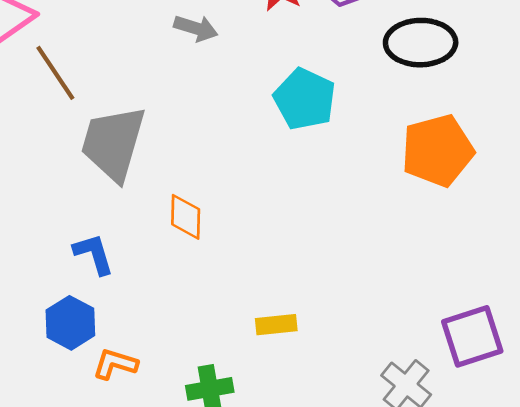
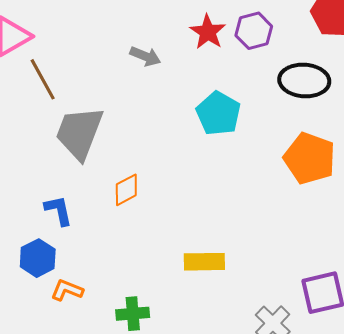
orange pentagon: (437, 150) -> (310, 158), turned 30
orange diamond: (186, 217) -> (126, 190), turned 56
yellow rectangle: (276, 325) -> (204, 262), moved, size x1.4

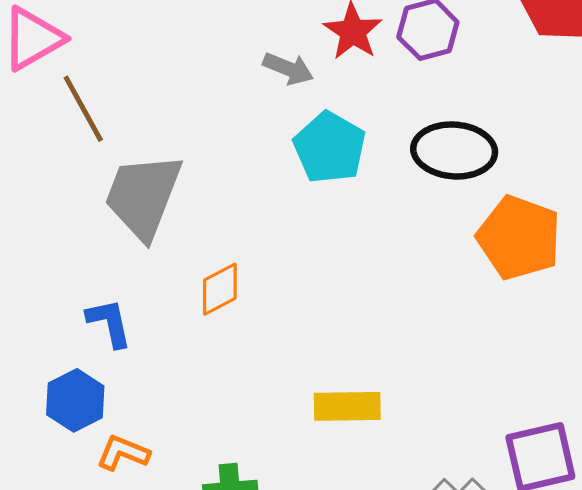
gray arrow: (145, 56) -> (288, 69), moved
black ellipse: (304, 80) -> (454, 150), moved
cyan pentagon: (218, 113) -> (330, 148), moved

